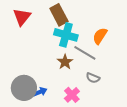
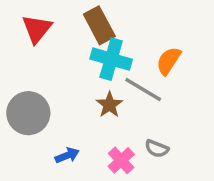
gray semicircle: (93, 78) -> (157, 149), moved
gray circle: (24, 88) -> (28, 113), moved

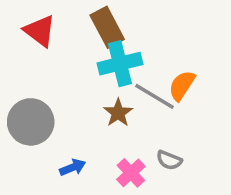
red triangle: (37, 29) -> (40, 31), turned -32
cyan cross: (111, 59) -> (120, 64), turned -30
orange semicircle: (169, 61) -> (182, 85), moved

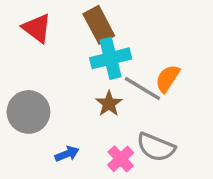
gray semicircle: (169, 160) -> (156, 147), size x1.6

